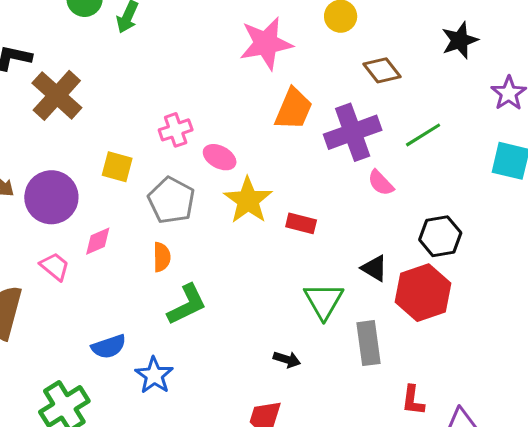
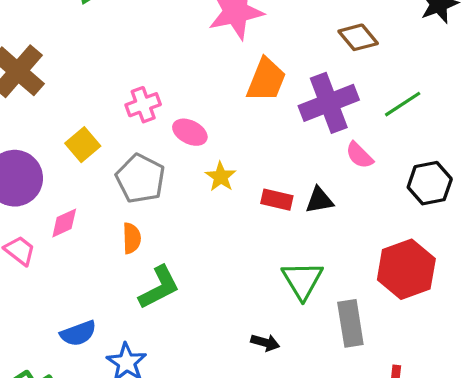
yellow square: (117, 167) -> (83, 145), turned 36
yellow star: (248, 200) -> (221, 177), size x0.6
black hexagon: (440, 236) -> (430, 183), moved
black triangle: (374, 268) -> (319, 200), moved, turned -40

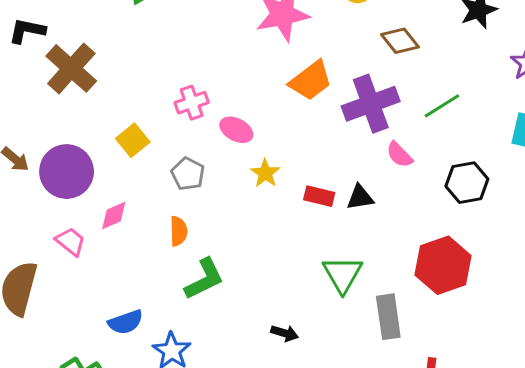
orange trapezoid: (266, 80) -> (311, 81), turned 30
gray pentagon: (140, 179) -> (188, 174), size x0.7
black arrow: (265, 343) -> (285, 333), moved

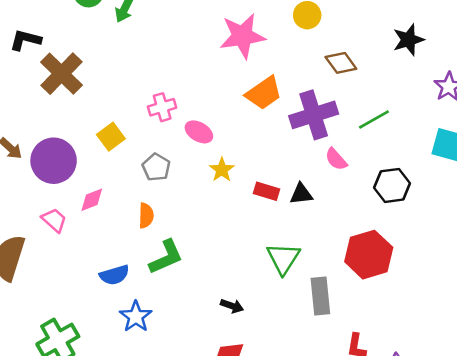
blue semicircle: (126, 322) -> (114, 275), moved

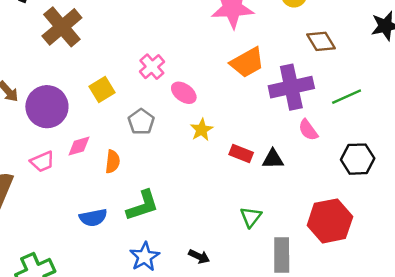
pink cross: (162, 107) -> (152, 67), turned -30
orange semicircle: (146, 216) -> (113, 162), moved
pink trapezoid: (54, 220) -> (42, 162), turned 110
green triangle: (283, 258) -> (251, 217), size x0.7
blue star: (136, 317) -> (145, 257), moved

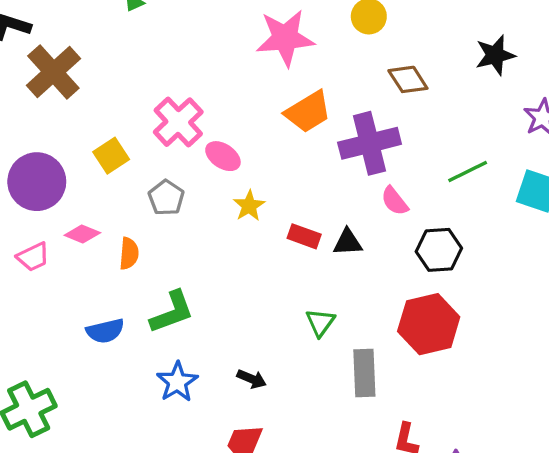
pink cross: (152, 67) -> (178, 122), size x1.4
green line: (347, 97) -> (468, 172), moved
pink diamond: (79, 146) -> (82, 234), turned 40
black hexagon: (358, 159) -> (439, 250), moved

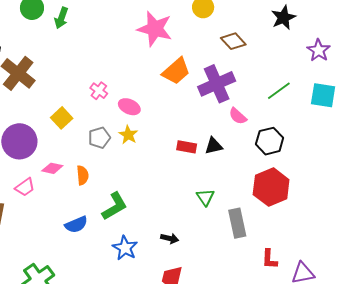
pink star: (285, 38) -> (155, 29), turned 30
pink cross: (178, 122) -> (99, 91), size x0.6
gray pentagon: (166, 198) -> (99, 138), turned 30
yellow star: (249, 206) -> (128, 135), moved

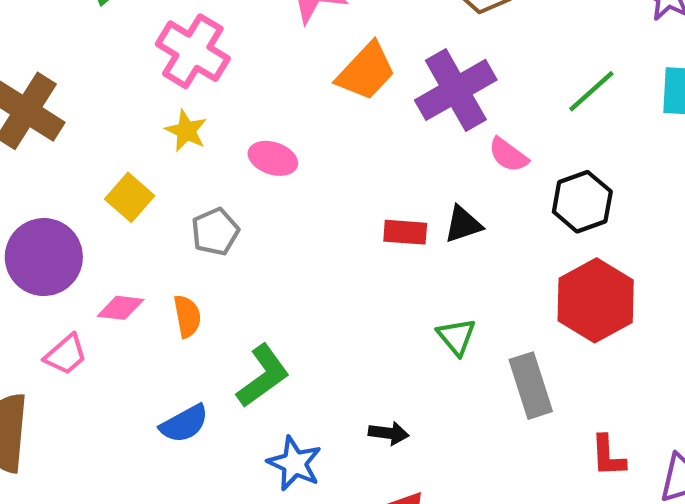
pink cross: (99, 91) -> (193, 51), moved, size x1.8
yellow star: (128, 135) -> (186, 131), moved

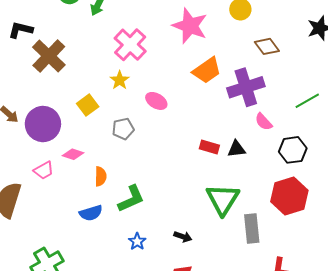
orange semicircle: (187, 316) -> (101, 176), moved
green triangle: (456, 337) -> (223, 199), size x1.8
blue star: (294, 463) -> (137, 241), size x0.7

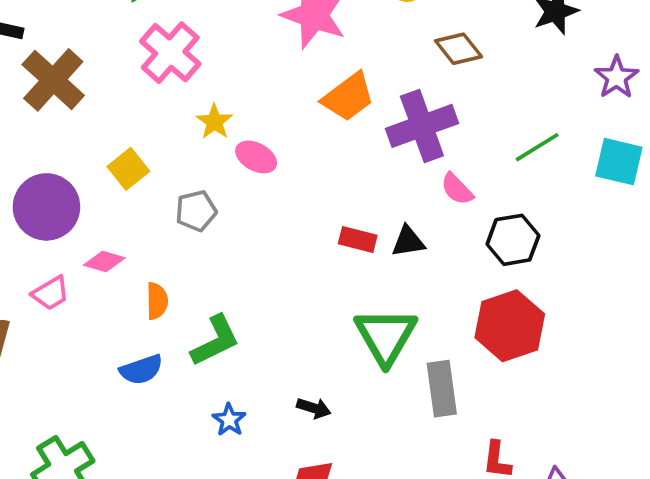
pink cross: (130, 45) -> (170, 53), moved
yellow star: (120, 80) -> (214, 122), moved

